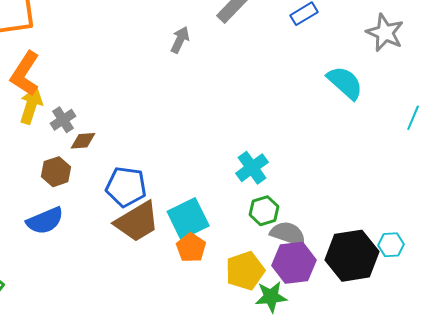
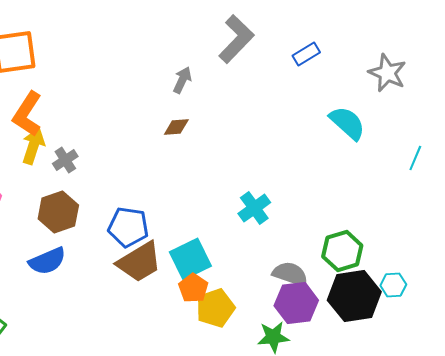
brown diamond: (83, 141) -> (176, 127), moved
brown hexagon: (56, 172) -> (58, 212), size x1.4
green hexagon: (264, 211) -> (342, 251), moved, size x1.4
yellow pentagon: (245, 271) -> (215, 308), moved

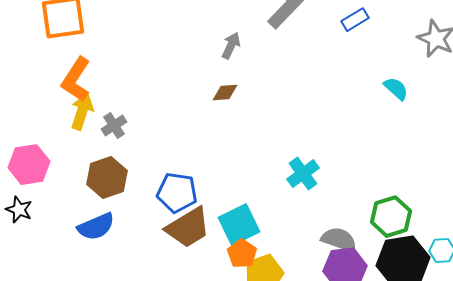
cyan semicircle: (347, 123) -> (396, 89), size x0.7

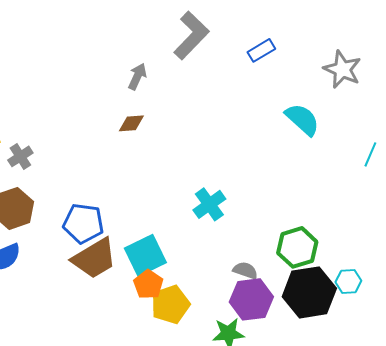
cyan semicircle: (396, 89) -> (302, 119), size x1.4
gray semicircle: (339, 240) -> (245, 270), size x0.7

